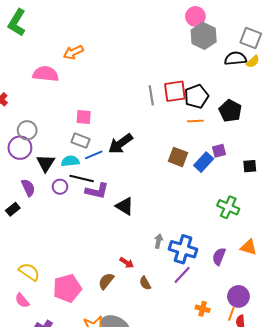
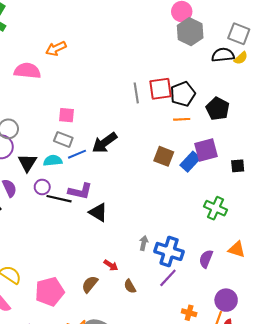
purple square: (219, 151) -> (206, 150), size x1.6
black line: (82, 178) -> (59, 199), moved
black triangle: (125, 206) -> (98, 212), moved

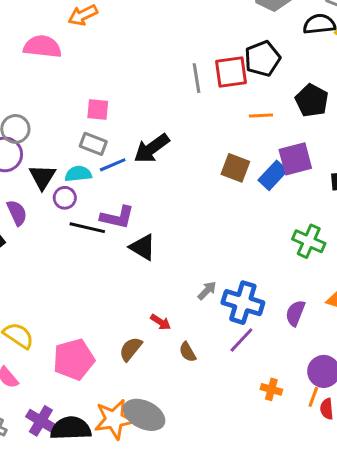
black pentagon: (183, 94) -> (262, 59), moved
purple circle: (42, 187) -> (65, 198), moved
gray arrow: (144, 243) -> (207, 291), turned 32

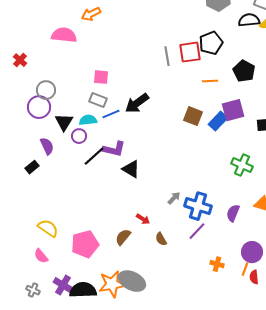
black line: (87, 228) -> (94, 156), turned -55

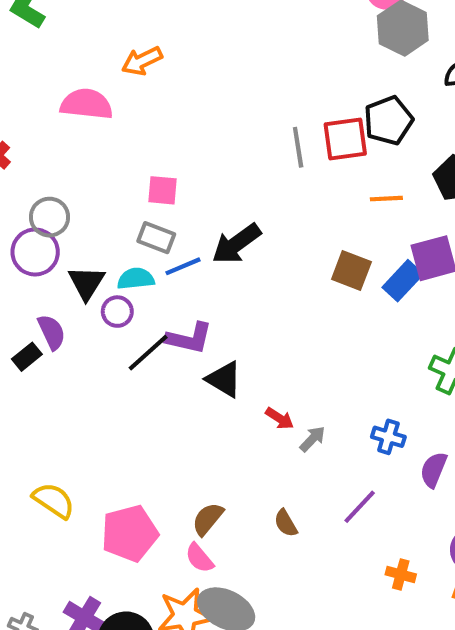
black rectangle: (32, 167) -> (27, 357), moved
blue cross: (198, 206) -> (388, 437), moved, size x0.6
red arrow: (143, 219) -> (280, 418), moved
pink semicircle: (41, 256) -> (199, 558), moved

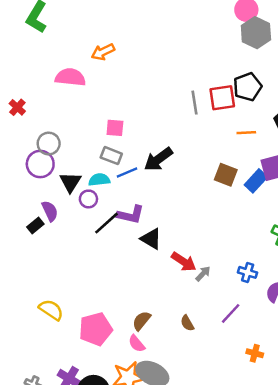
red arrow: (280, 418) -> (184, 262), size x1.5

